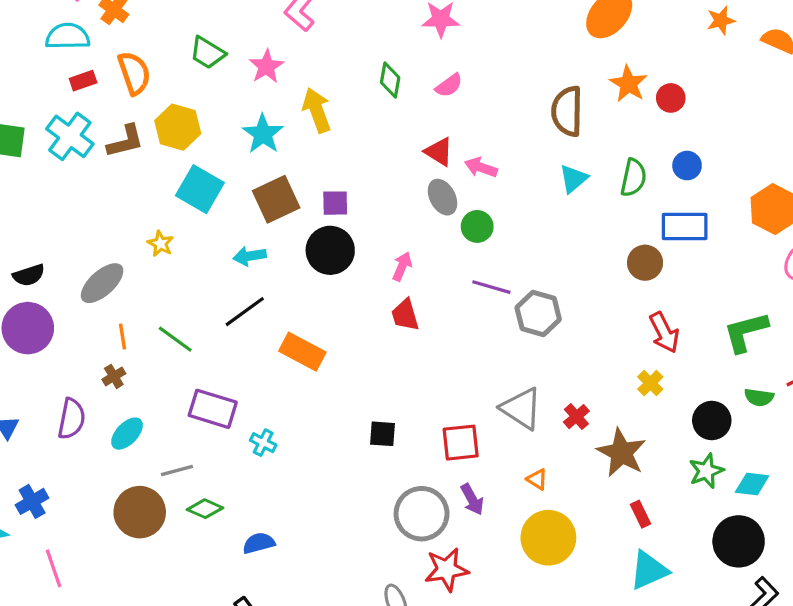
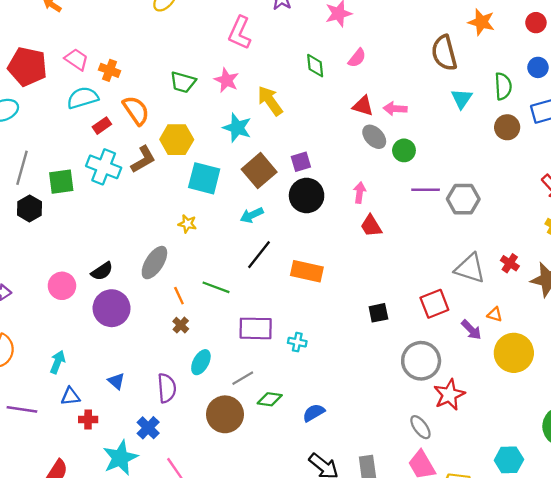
red circle: (671, 98) -> (536, 23), moved
brown circle: (645, 263) -> (507, 127), moved
purple semicircle: (72, 419) -> (167, 388), moved
purple arrow: (472, 499) -> (471, 330), moved

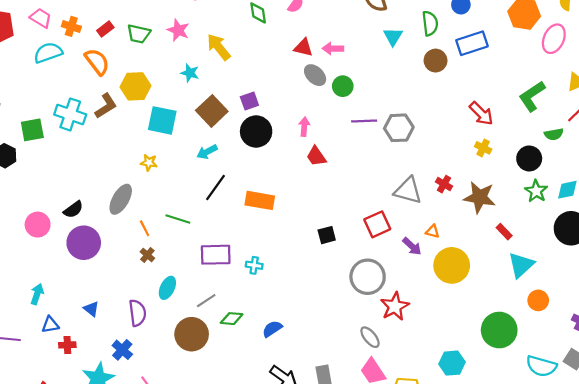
red rectangle: (102, 126) -> (105, 29), moved
cyan star: (237, 128) -> (190, 73), size x0.7

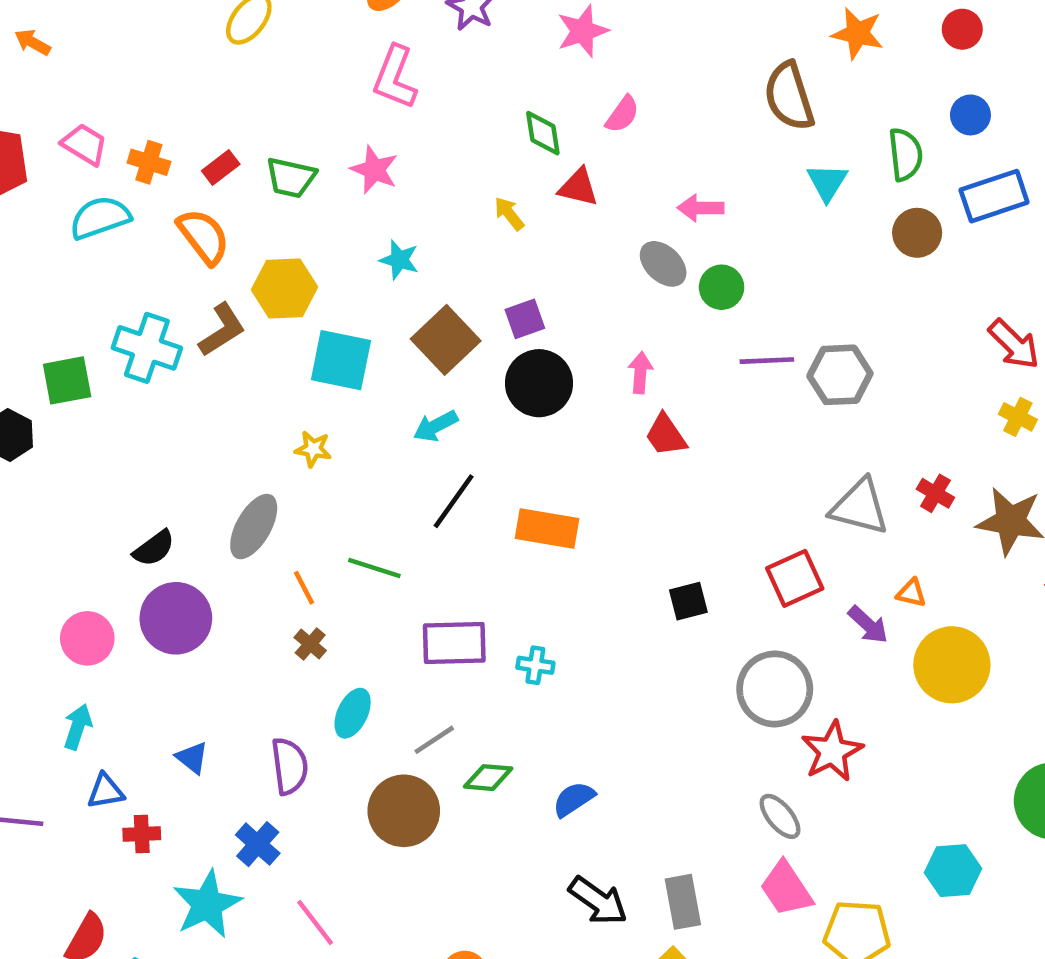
yellow arrow: (219, 47) -> (509, 214), moved, size x0.6
red triangle: (303, 47) -> (578, 187), moved
pink circle: (38, 225) -> (87, 638), moved

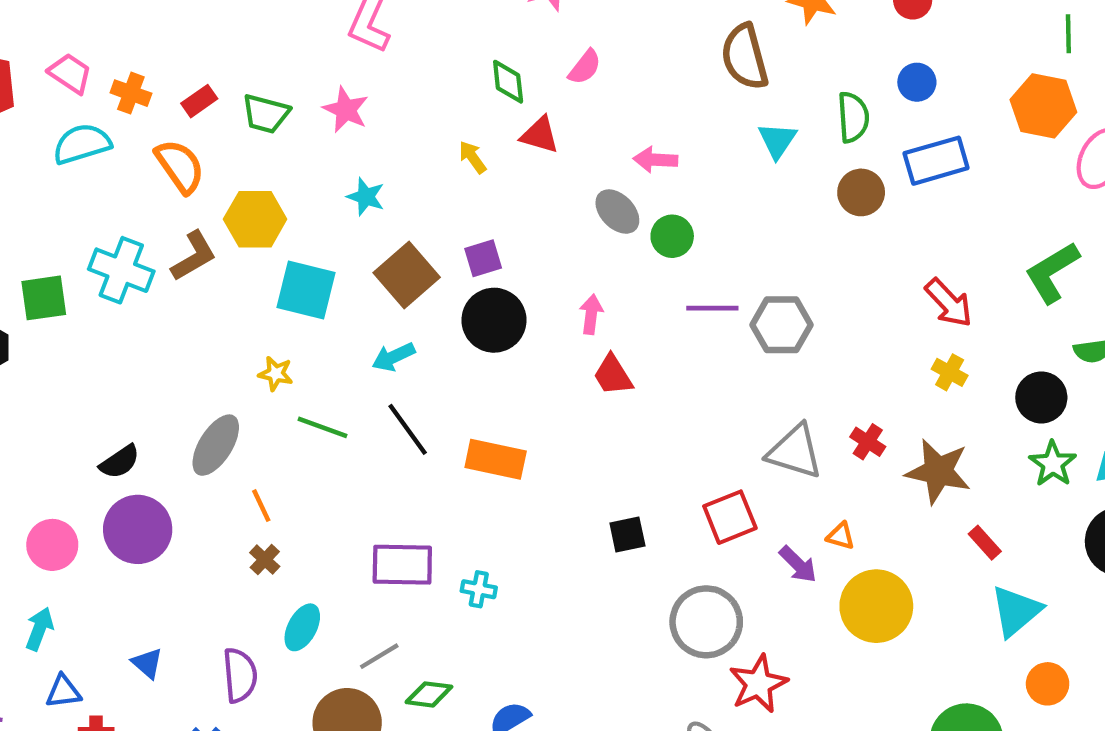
black line: (454, 501) -> (408, 429), turned -74
green line: (374, 568) -> (323, 427), moved

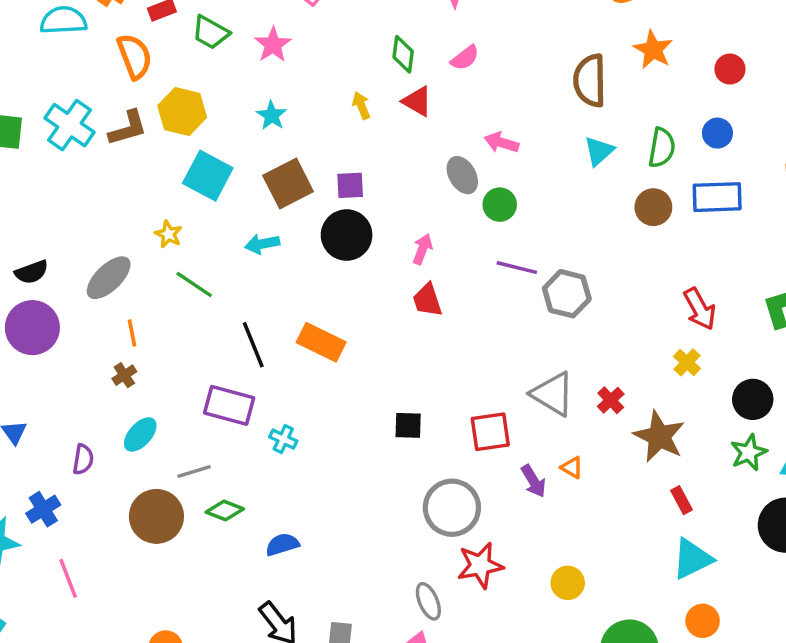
black line: (408, 429) -> (253, 345), moved
yellow circle: (876, 606) -> (568, 583), moved, size x0.6
purple semicircle: (240, 675) -> (83, 459), size x0.7

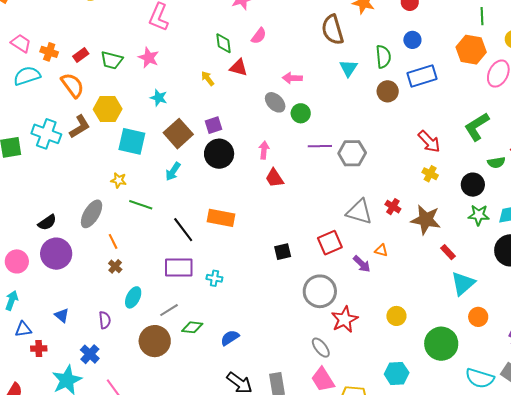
cyan arrow: (262, 244) -> (173, 172), turned -30
green star: (749, 453) -> (479, 215), turned -30

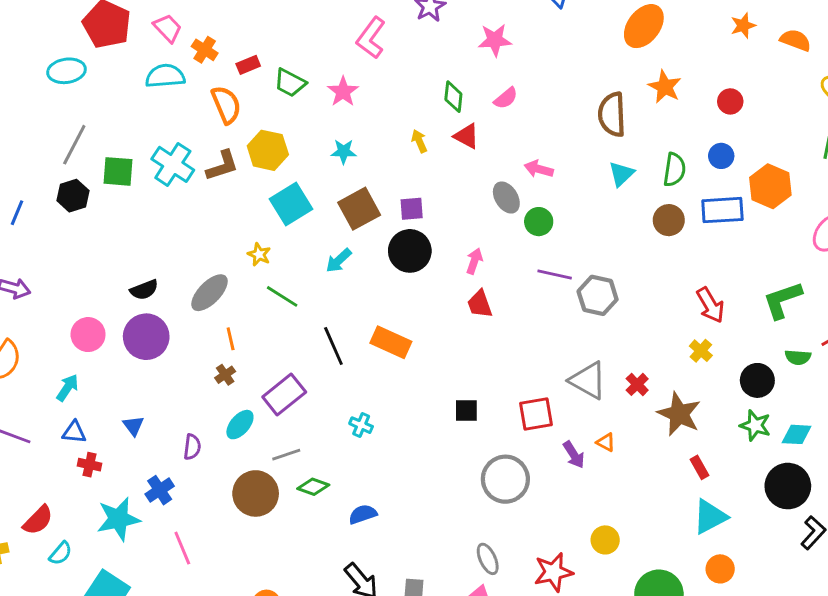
orange hexagon: (471, 50) -> (770, 186), moved
cyan star: (159, 98) -> (344, 152), turned -30
cyan square: (132, 141) -> (291, 204), turned 32
purple rectangle: (179, 268) -> (284, 394), moved, turned -52
red star: (345, 319) -> (553, 572), moved

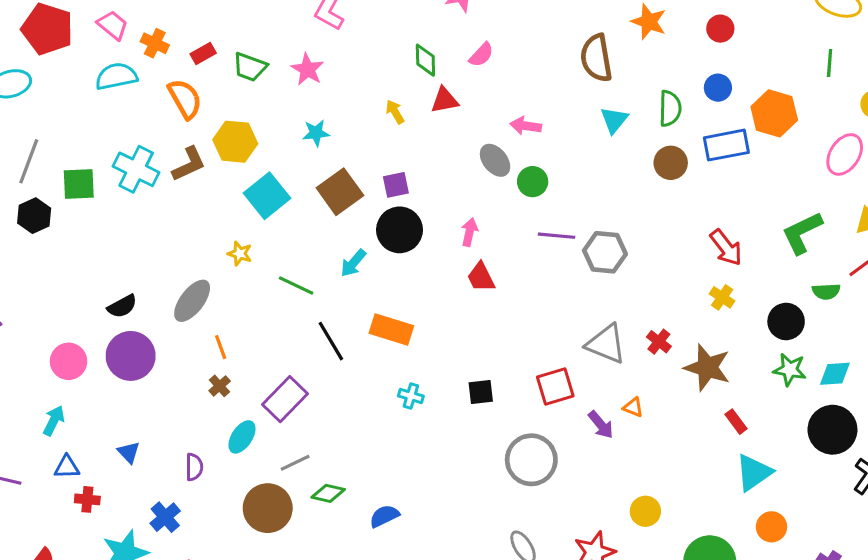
red triangle: (466, 136) -> (445, 100), turned -32
cyan arrow: (339, 260) -> (353, 263), moved
green line: (282, 296) -> (296, 286), moved
cyan cross: (361, 425) -> (411, 396), moved

